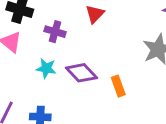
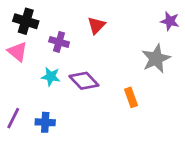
orange rectangle: (118, 86) -> (131, 97), moved

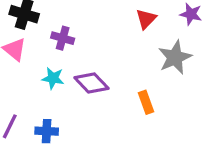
red triangle: (96, 25) -> (146, 19), moved

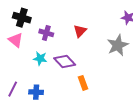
red triangle: (146, 19) -> (80, 31), moved
orange rectangle: (146, 102) -> (83, 83), moved

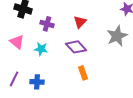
pink triangle: (16, 40) -> (17, 42), moved
purple diamond: (65, 62) -> (76, 47), moved

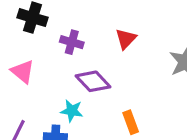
purple diamond: (76, 47) -> (93, 81), moved
cyan star: (41, 49) -> (72, 111), moved

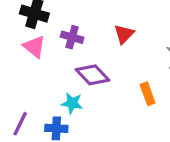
pink triangle: (23, 72) -> (34, 47), moved
orange rectangle: (131, 122) -> (148, 94), moved

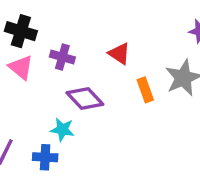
red triangle: (124, 34) -> (119, 54), turned -40
orange rectangle: (148, 94) -> (145, 90), moved

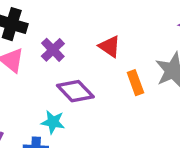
purple cross: (62, 57) -> (53, 50), turned 30

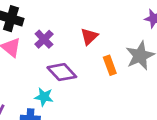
red triangle: (110, 46) -> (89, 36), turned 42

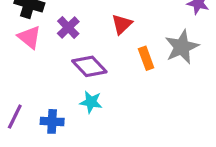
cyan star: (44, 97) -> (91, 102), moved

